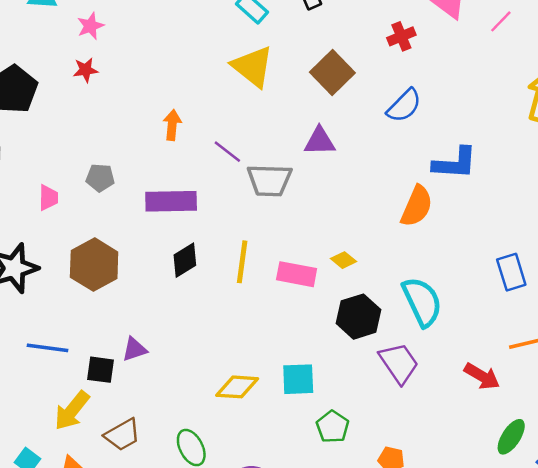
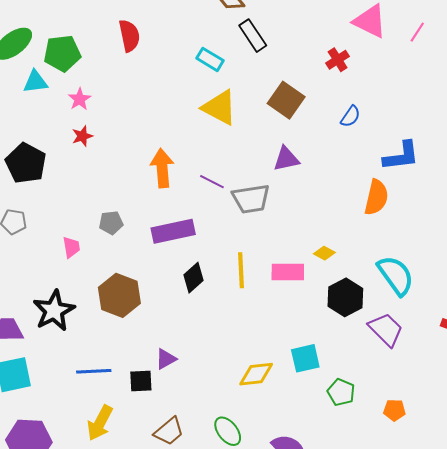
blue semicircle: (404, 106) -> (350, 116), size x0.7
orange arrow: (172, 125) -> (162, 168), size x1.5
yellow arrow: (72, 411) -> (100, 423), moved

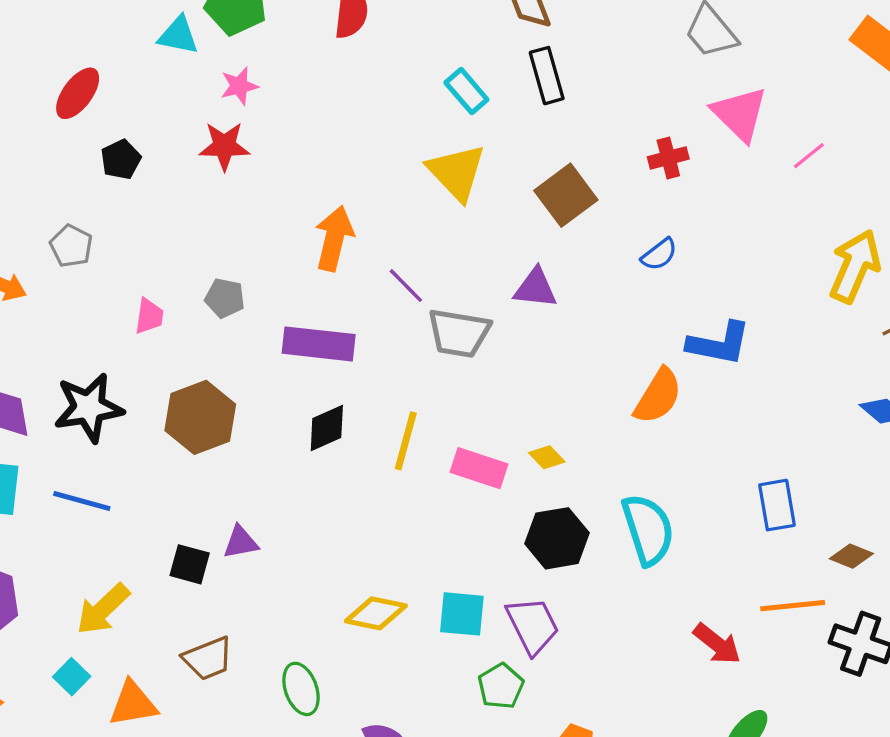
red star: (82, 136) -> (224, 146), size x1.4
black pentagon: (26, 163) -> (121, 159), size x0.6
purple trapezoid: (386, 330) -> (533, 626), moved
blue line: (94, 371) -> (82, 501), moved

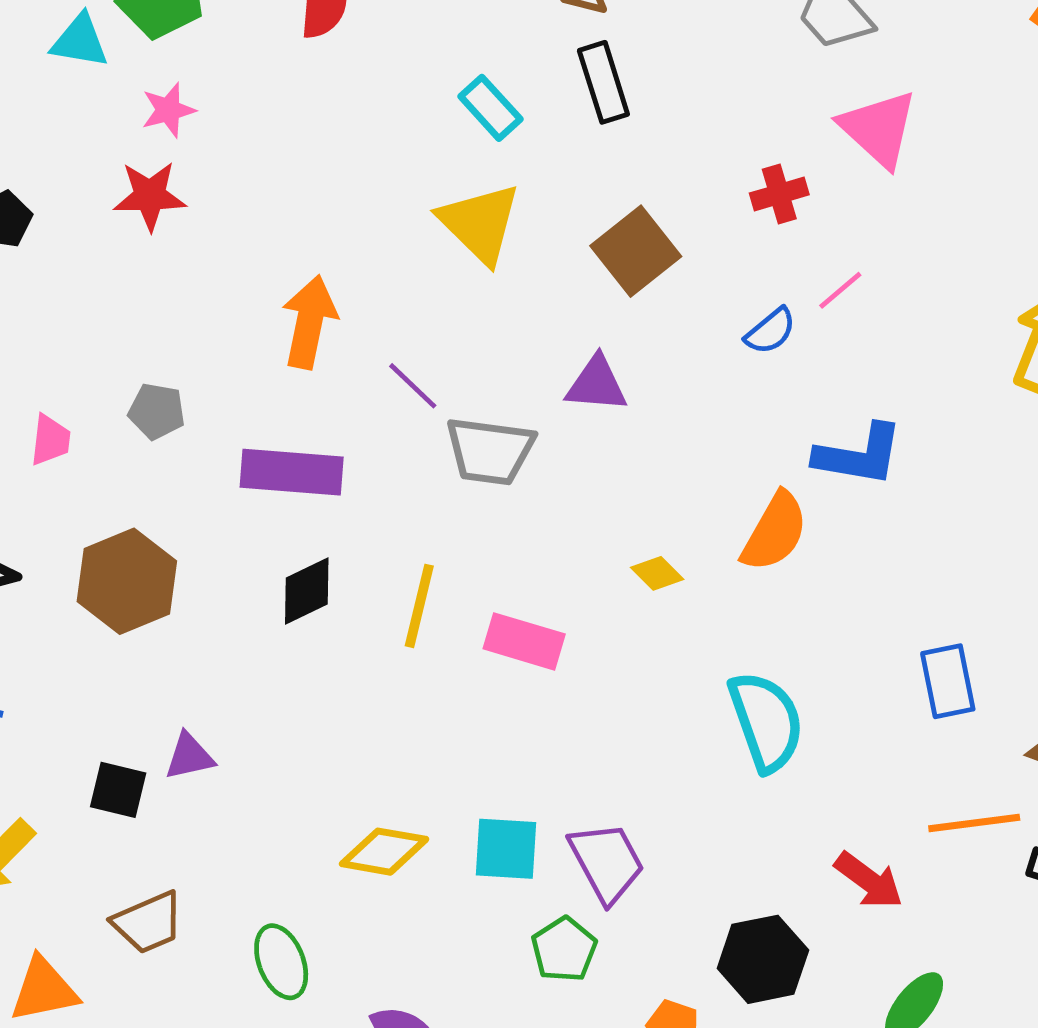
pink line: (809, 156) -> (840, 290), moved
yellow diamond: (547, 457) -> (657, 573), moved
black hexagon: (557, 538) -> (763, 959), moved

